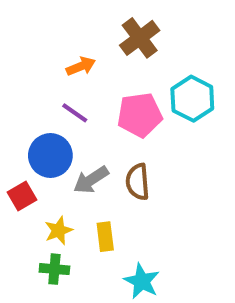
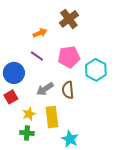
cyan hexagon: (192, 99) -> (96, 70), moved
blue circle: (50, 155) -> (14, 73), moved
yellow rectangle: (105, 237) -> (52, 117), size x1.5

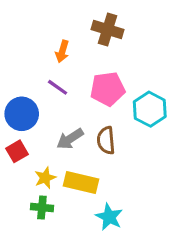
brown cross: (69, 19) -> (108, 30), turned -36
orange arrow: (40, 33) -> (62, 51), turned 128
yellow rectangle: (52, 117) -> (81, 183), turned -70

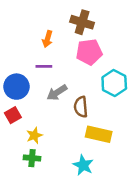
purple line: (58, 87) -> (44, 66), turned -35
pink pentagon: (108, 89) -> (89, 52), moved
gray arrow: (70, 139) -> (57, 93), moved
yellow rectangle: (81, 183) -> (99, 134), moved

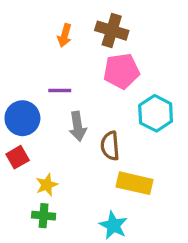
orange arrow: (47, 39) -> (65, 35), moved
gray arrow: (57, 93) -> (78, 126), turned -66

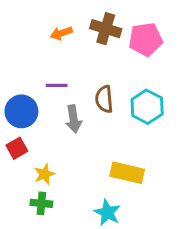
orange arrow: (65, 35) -> (61, 33), turned 55
pink pentagon: (121, 71) -> (146, 39), moved
brown semicircle: (110, 146) -> (104, 99), moved

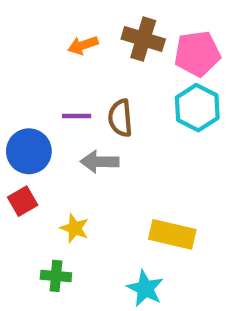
brown semicircle: (104, 99) -> (120, 118), moved
cyan hexagon: (147, 107) -> (197, 108), moved
gray arrow: (74, 119) -> (100, 162), turned 100
yellow star: (44, 174) -> (75, 228), moved, turned -30

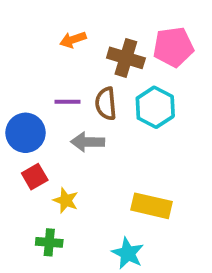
brown cross: (143, 39) -> (126, 58), moved
cyan hexagon: (197, 108) -> (155, 107), moved
red square: (23, 201) -> (35, 177), moved

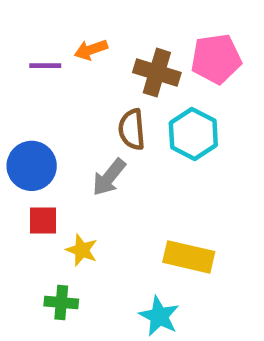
purple line: (68, 102) -> (45, 66), moved
gray arrow: (88, 142) -> (109, 177), turned -52
red square: (35, 177) -> (43, 221), turned 30

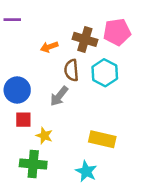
orange arrow: (91, 50) -> (49, 47), moved
purple line: (45, 66) -> (12, 20), moved
green cross: (61, 302) -> (33, 164), size x1.5

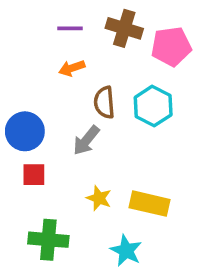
purple line: (12, 20) -> (70, 28), moved
brown cross: (85, 39) -> (124, 28), moved
yellow star: (44, 136) -> (99, 198), moved

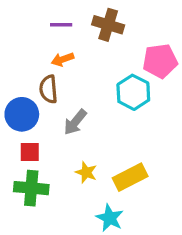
pink pentagon: (171, 46) -> (160, 61), moved
brown semicircle: (104, 102) -> (48, 89), moved
yellow rectangle: (150, 204) -> (130, 177), turned -40
green cross: (48, 240) -> (31, 188), moved

